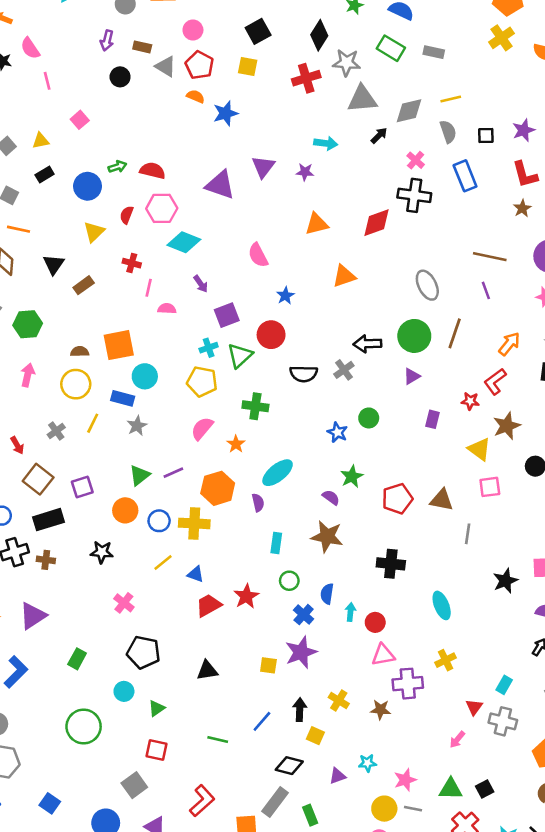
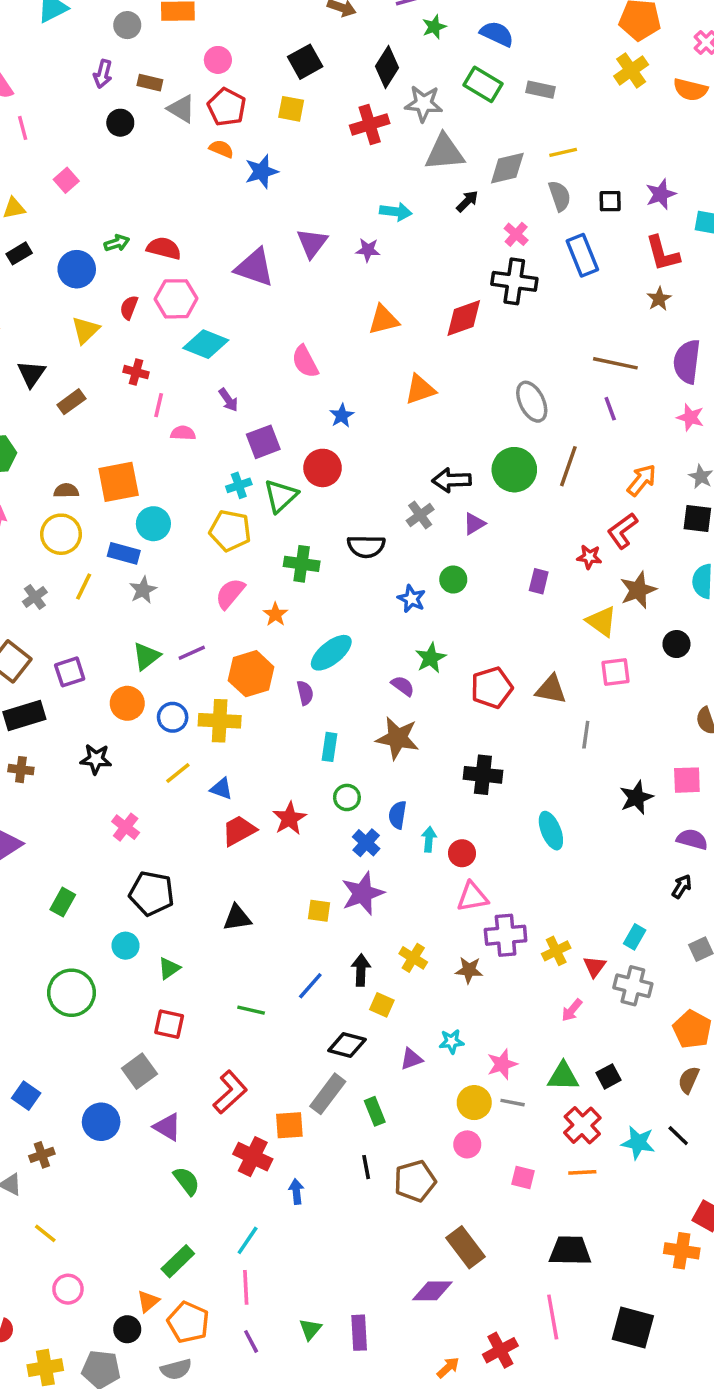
black semicircle: (304, 374) -> (366, 546), moved
purple triangle: (412, 376) -> (474, 524), moved
yellow cross: (446, 660) -> (556, 951), moved

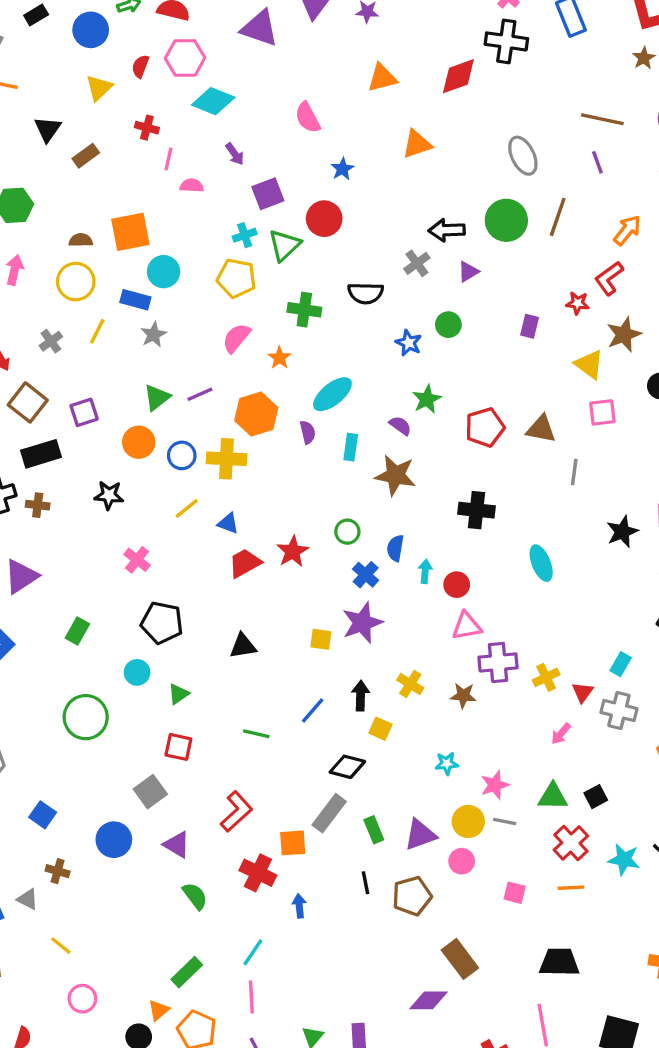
cyan rectangle: (330, 747) -> (351, 447), moved
purple triangle: (411, 1059) -> (420, 835), moved, size x1.5
brown cross: (42, 1155) -> (58, 871), turned 35

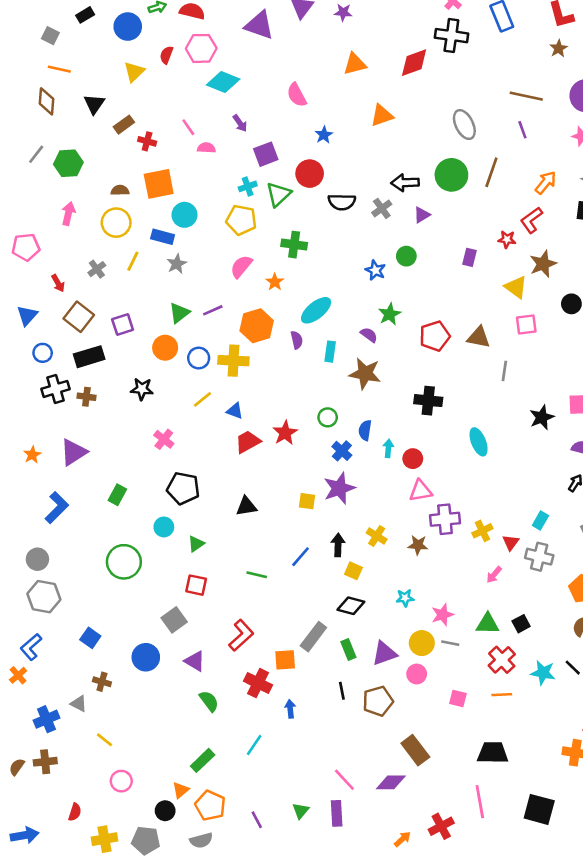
red cross: (147, 128) -> (147, 141), moved
pink line: (168, 159) -> (188, 127), turned -48
black semicircle: (366, 293) -> (342, 202), moved
black diamond: (347, 767) -> (351, 606), moved
pink line: (251, 997) -> (344, 780), moved, turned -40

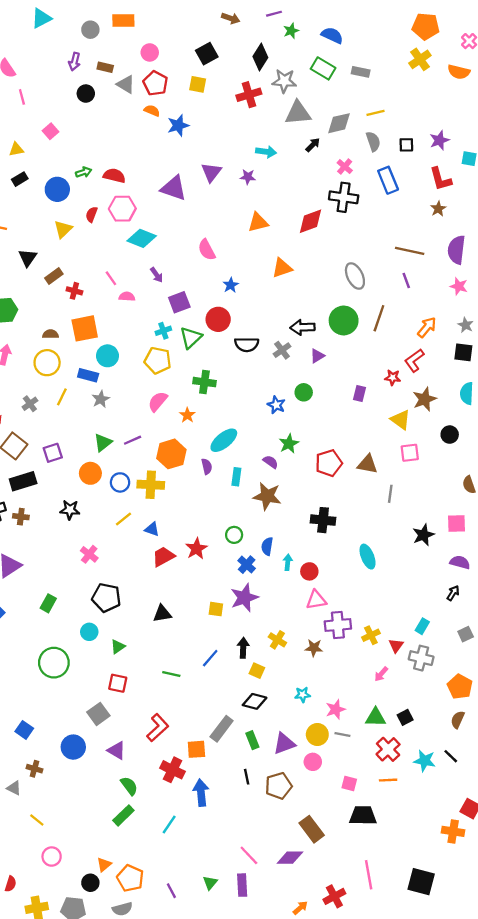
blue arrow: (290, 709) -> (201, 793), size x1.6
black trapezoid: (493, 753) -> (363, 815), moved
green rectangle: (203, 760) -> (123, 815), moved

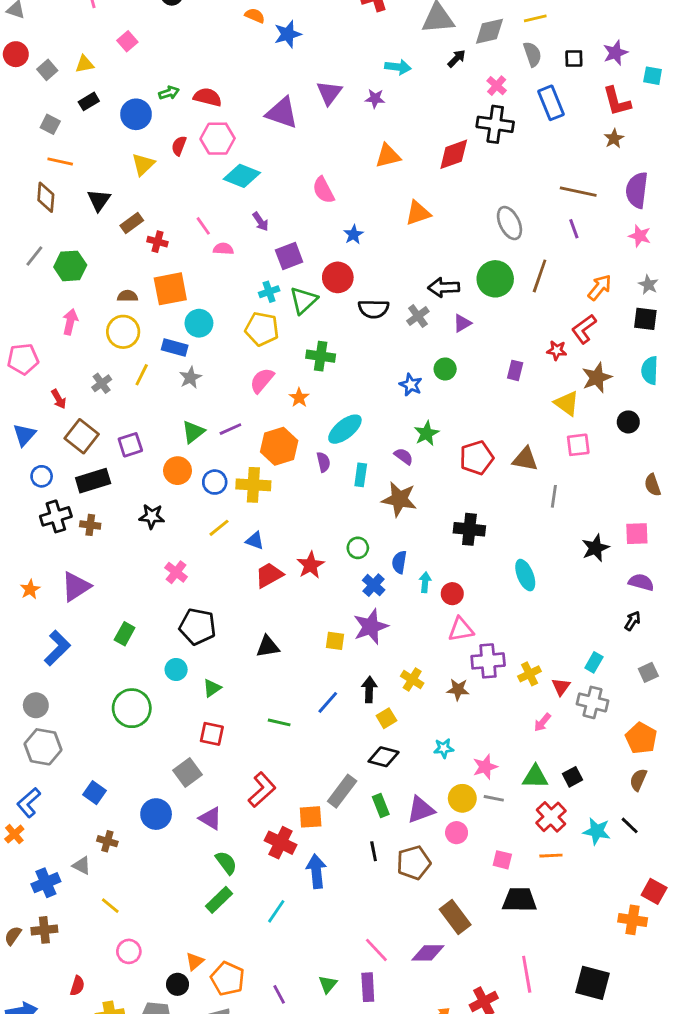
yellow square: (257, 671) -> (386, 718), turned 35

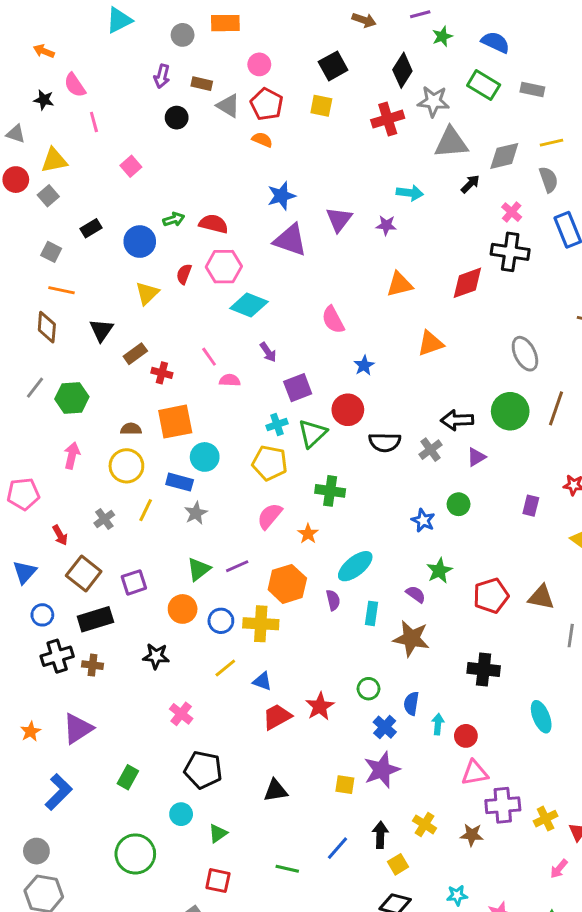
blue star: (288, 34) -> (281, 196), moved
yellow triangle: (84, 64) -> (54, 160), moved, size x1.4

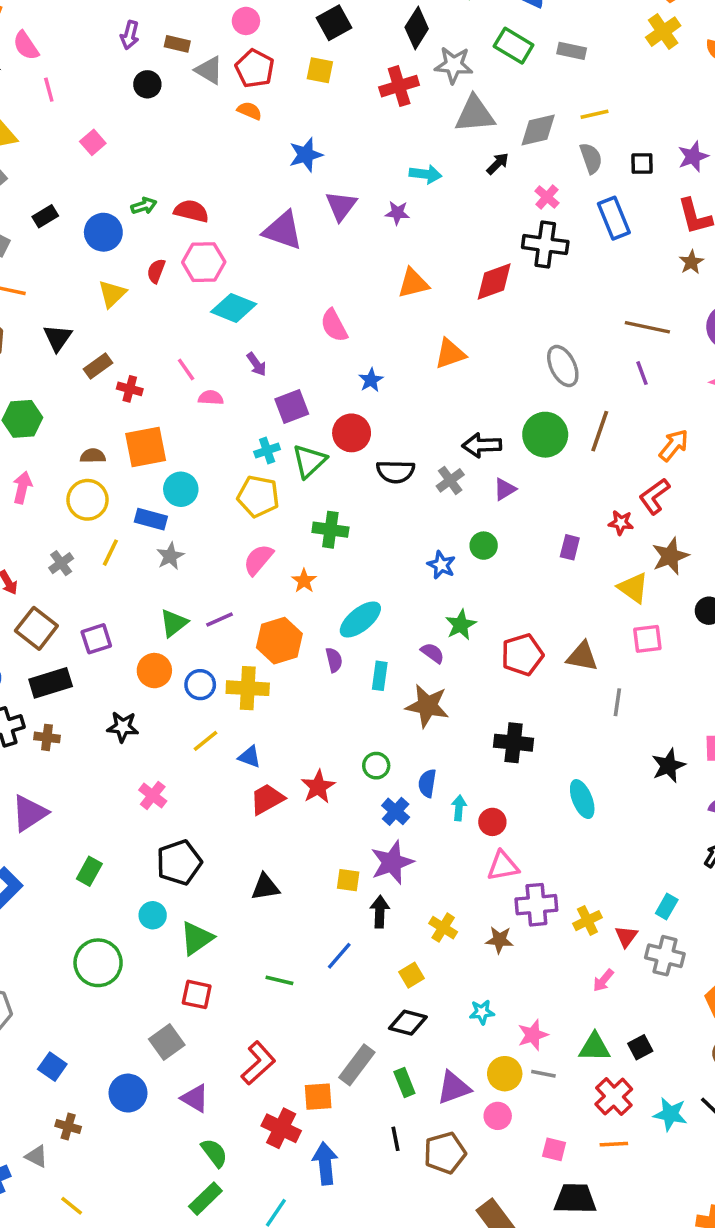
blue star: (281, 196) -> (306, 155), moved
black pentagon: (203, 770) -> (179, 862), turned -30
green triangle: (218, 833) -> (197, 938), size x1.5
black arrow: (380, 835) -> (380, 912), moved

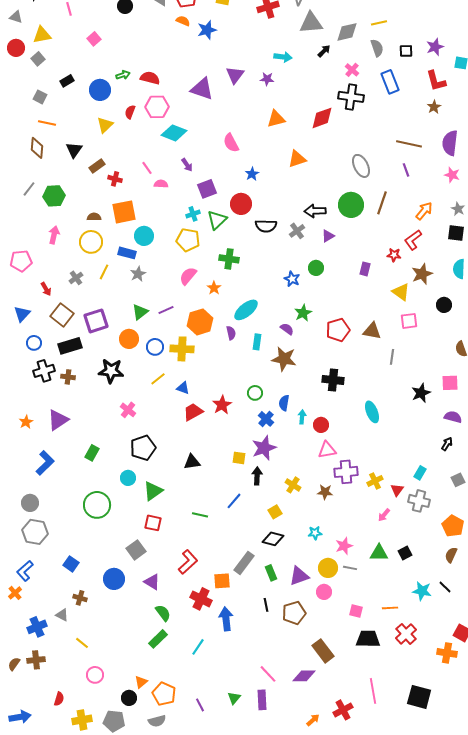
blue star: (306, 155) -> (207, 30), moved
purple square: (96, 639) -> (96, 321), size x1.4
black star: (123, 727) -> (111, 371), size x1.4
red cross: (614, 1097) -> (406, 634), moved

